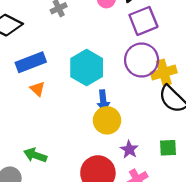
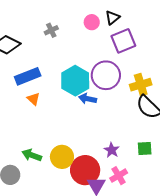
purple circle: (142, 60) -> (106, 75), moved
blue arrow: (103, 101) -> (88, 99), moved, turned 108
yellow circle: (107, 120) -> (62, 157), moved

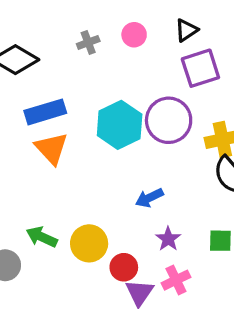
pink circle: (92, 22) -> (134, 35), moved
orange triangle: (33, 99) -> (51, 148), size x1.6
blue arrow: (88, 99) -> (149, 198), moved, turned -42
red circle: (85, 170) -> (124, 267), size x0.6

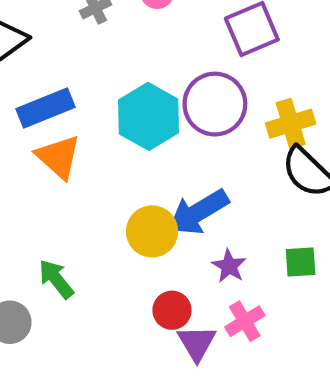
blue arrow: (149, 198) -> (198, 212), size x1.6
green arrow: (42, 237) -> (56, 279), turned 32
yellow circle: (89, 243) -> (152, 231), moved

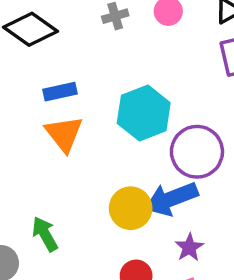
purple circle: (215, 104) -> (197, 152), moved
blue rectangle: (45, 108) -> (60, 92), size x0.7

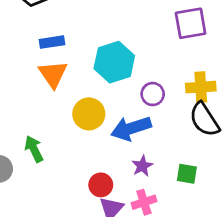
purple circle: (197, 152) -> (153, 94), size x0.6
yellow circle: (131, 208) -> (89, 114), moved

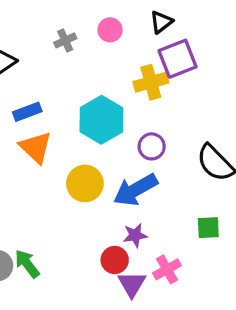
yellow cross: (201, 87) -> (151, 82), moved
green arrow: (34, 149) -> (27, 264), moved
purple star: (142, 166) -> (135, 235), moved, turned 30

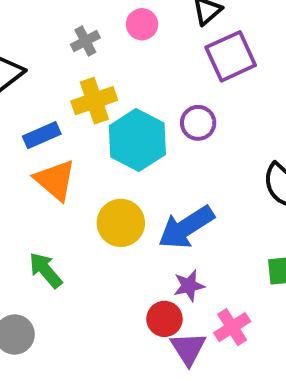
yellow cross: (151, 82) -> (94, 101), moved
purple circle: (152, 146) -> (198, 123), moved
green arrow: (27, 264) -> (45, 270), moved

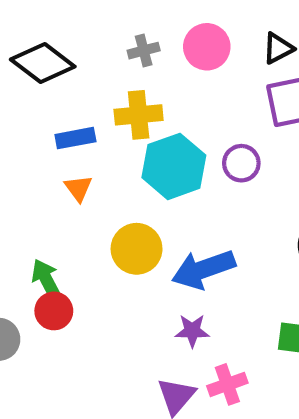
pink circle: (142, 24) -> (207, 47), size x1.4
orange triangle: (55, 180) -> (78, 188), size x0.6
red circle: (164, 319) -> (54, 311), moved

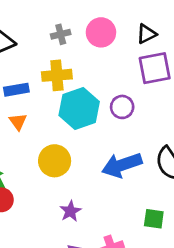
blue arrow: (203, 269) -> (122, 165), moved
purple star: (192, 331) -> (70, 211), moved, turned -30

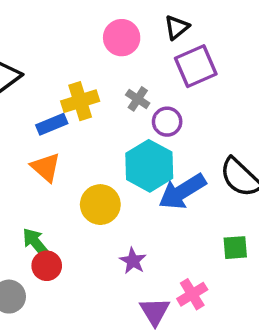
gray cross: (61, 34) -> (138, 99), moved, turned -30
blue rectangle: (16, 90) -> (52, 124), moved
cyan hexagon: (79, 109) -> (149, 166), moved
orange triangle: (18, 122) -> (46, 167), size x1.4

